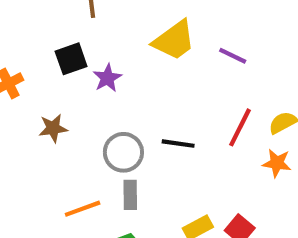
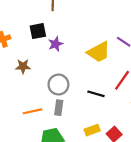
yellow trapezoid: (174, 40) -> (99, 52), moved
black line: (178, 144) -> (96, 94), moved

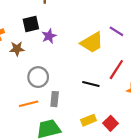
brown star: (23, 66) -> (17, 49), moved
gray circle: (58, 85) -> (38, 77), moved

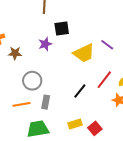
black square: (31, 24) -> (62, 28), moved
black line: (91, 84) -> (80, 91), turned -70

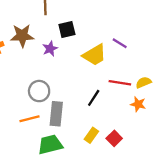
brown star: (15, 53) -> (22, 36), moved, size x1.5
red line: (104, 80) -> (120, 83), turned 66
gray rectangle: (46, 102) -> (56, 114), size x1.5
yellow rectangle: (75, 124) -> (91, 135), turned -32

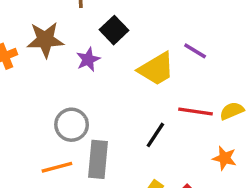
black square: (67, 30) -> (114, 30), turned -30
orange star: (138, 104) -> (225, 158), moved

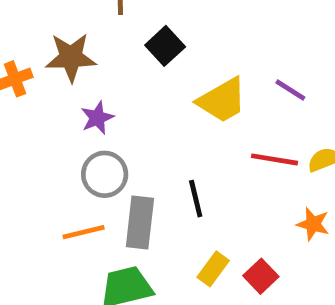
purple line: (195, 51) -> (290, 90), moved
purple star: (88, 60) -> (97, 118), moved
black line: (155, 135) -> (196, 199), moved, turned -48

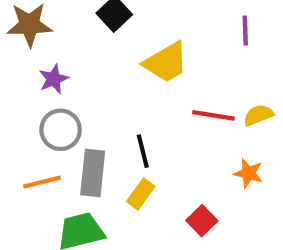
purple line: (290, 90) -> (245, 30), moved, turned 56
yellow rectangle: (213, 269) -> (141, 194), moved

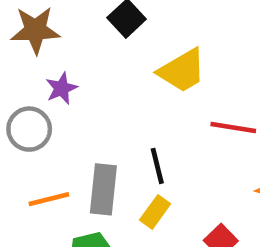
gray circle: (61, 130) -> (29, 129), moved

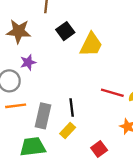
yellow trapezoid: (182, 71) -> (91, 45), moved, turned -40
orange line: (49, 199) -> (16, 106), moved

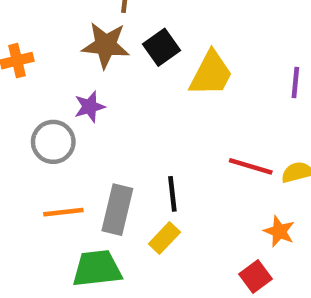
brown star: (19, 31) -> (106, 45), moved
orange line: (16, 106) -> (63, 212), moved
red square: (99, 149) -> (255, 277), moved

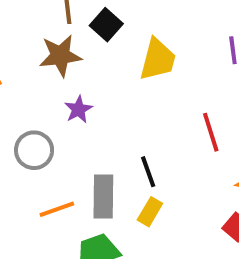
black square: (161, 47) -> (106, 25), moved
purple star: (90, 107) -> (78, 109), moved
red line: (251, 166) -> (211, 132), turned 69

